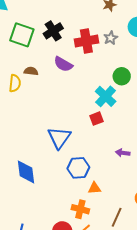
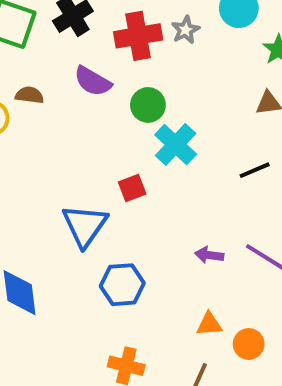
green circle: (122, 76) -> (148, 105), moved
red square: (96, 119) -> (132, 188), moved
orange triangle: (94, 188) -> (209, 324), moved

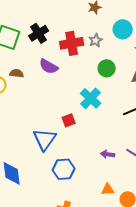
green circle: (148, 105) -> (107, 68), moved

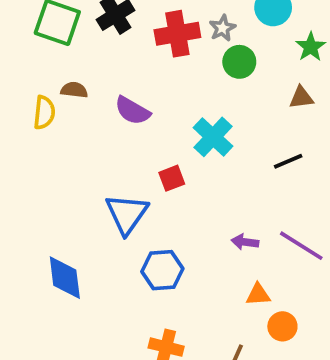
purple semicircle: (49, 66) -> (132, 111), moved
green circle: (107, 68) -> (239, 62), moved
orange triangle: (108, 189) -> (258, 295), moved

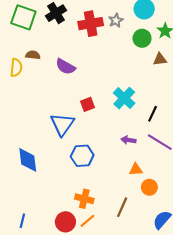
green circle: (239, 62) -> (142, 38), moved
cyan cross: (213, 137) -> (124, 98), moved
black line: (288, 161) -> (153, 114), moved, turned -42

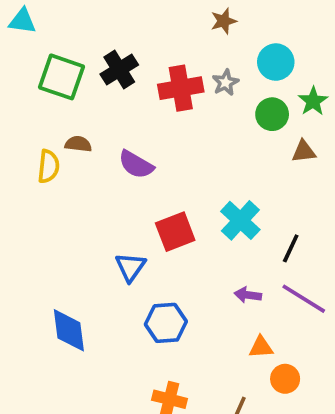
red square: (87, 104) -> (175, 232), size x1.5
blue triangle: (62, 124) -> (130, 267), size x0.7

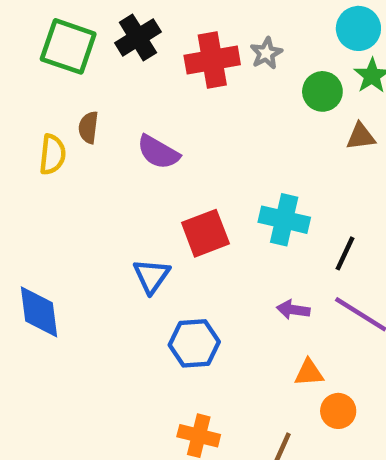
cyan circle: (276, 62) -> (358, 28), moved
brown semicircle: (78, 144) -> (88, 127), turned -90
cyan cross: (240, 220) -> (284, 220), turned -30
blue diamond: (69, 330) -> (39, 312), moved

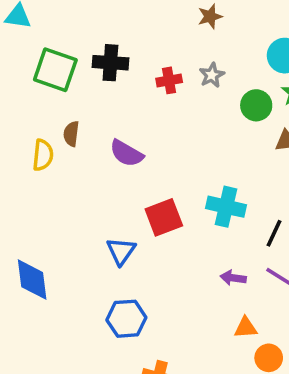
black cross: (138, 37) -> (110, 63), turned 36
red cross: (212, 60) -> (169, 80), size x0.6
blue hexagon: (194, 343) -> (126, 319), moved

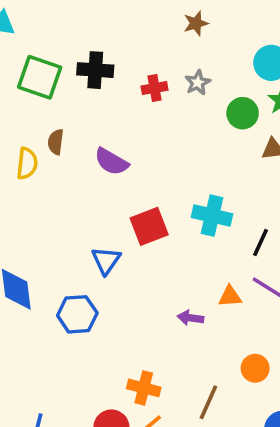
purple arrow: (233, 278) -> (190, 318), moved
blue hexagon: (126, 319) -> (77, 314), moved
orange triangle: (246, 328) -> (230, 296), moved

